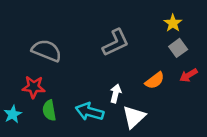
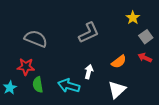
gray square: (178, 48) -> (146, 37), moved
red arrow: (189, 75) -> (145, 58), turned 56
white triangle: (134, 117) -> (117, 90), moved

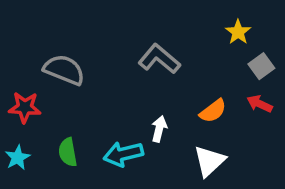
gray L-shape: (89, 33) -> (159, 59), turned -115
red star: (26, 67) -> (25, 107), moved
cyan arrow: (69, 86) -> (123, 154), turned -30

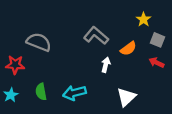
gray square: (261, 66) -> (158, 40), turned -32
orange semicircle: (213, 111) -> (128, 49), moved
white arrow: (159, 129) -> (106, 65), moved

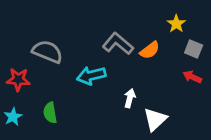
orange semicircle: (128, 49) -> (150, 50), moved
white arrow: (106, 65) -> (130, 98), moved
cyan arrow: (74, 93) -> (91, 76), moved

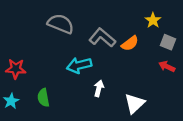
gray semicircle: (47, 52) -> (61, 24), moved
white arrow: (130, 98) -> (99, 88), moved

